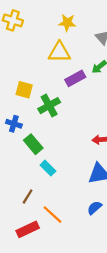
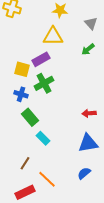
purple rectangle: (75, 78) -> (41, 59), moved
blue cross: (14, 124) -> (21, 94), moved

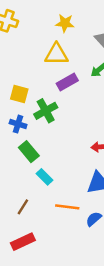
purple rectangle: (41, 59) -> (67, 82), moved
orange line: (47, 179) -> (67, 207), moved, turned -36

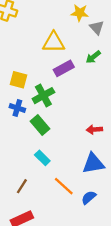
yellow star: (65, 23) -> (80, 13), moved
green rectangle: (29, 152) -> (40, 125), moved
orange line: (67, 207) -> (64, 186), turned 35

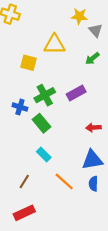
purple rectangle: (64, 68) -> (76, 93), moved
yellow square: (18, 80) -> (29, 63), moved
blue semicircle: (89, 197) -> (93, 184), moved, turned -48

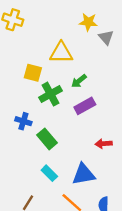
green arrow: (92, 58) -> (79, 81), moved
green cross: (45, 95) -> (51, 94), moved
blue triangle: (92, 160) -> (84, 174), moved

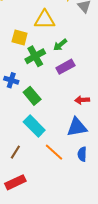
cyan rectangle: (49, 173) -> (34, 126), size x1.5
blue triangle: (84, 174) -> (77, 127), moved

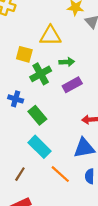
green arrow: (60, 45) -> (67, 62), turned -144

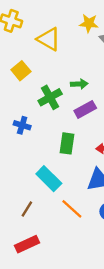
yellow triangle: (50, 36) -> (49, 39), moved, turned 30
yellow square: (24, 54) -> (21, 71), moved, turned 35
green rectangle: (37, 115) -> (67, 143), moved, turned 48

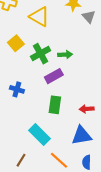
green cross: (50, 97) -> (41, 54), moved
purple rectangle: (85, 109) -> (54, 76), moved

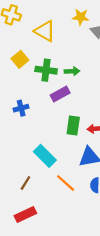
green cross: (41, 54) -> (46, 70), turned 36
blue cross: (17, 89) -> (21, 108), turned -32
green rectangle: (55, 105) -> (73, 125), moved

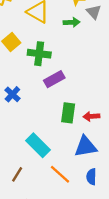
green arrow: (72, 71) -> (72, 22), moved
blue cross: (21, 108) -> (12, 94), turned -32

